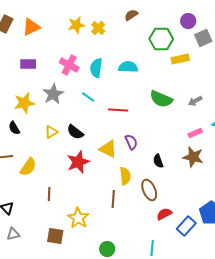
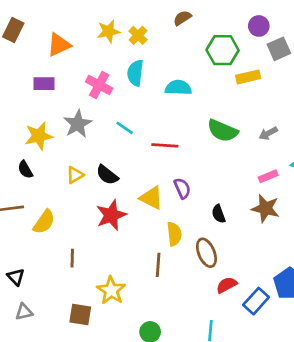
orange triangle: (31, 27) -> (59, 45), moved
cyan semicircle: (96, 68) -> (135, 73), moved

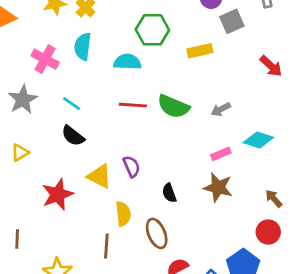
green hexagon: (223, 50) -> (152, 30), moved
red line: (165, 145) -> (133, 105), moved
black semicircle: (107, 175) -> (73, 136), moved

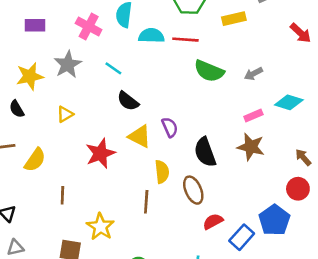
cyan semicircle: (127, 62) -> (151, 36), moved
red line: (133, 105) -> (185, 40), moved
black semicircle: (73, 136) -> (128, 101), moved
black semicircle: (169, 193) -> (205, 152), size x1.6

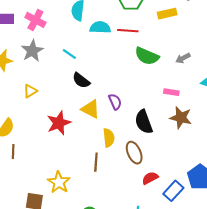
pink cross: (89, 27) -> (35, 20), moved
pink rectangle: (253, 115) -> (171, 92), moved, turned 32
brown line: (62, 195) -> (13, 152), moved

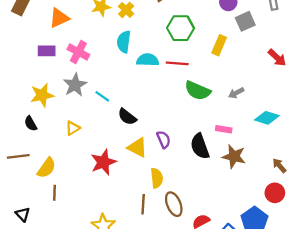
yellow rectangle: (167, 14) -> (219, 45), turned -54
cyan line: (69, 54) -> (102, 96), moved
black semicircle: (144, 122) -> (200, 146), moved
brown ellipse: (134, 153) -> (174, 204), moved

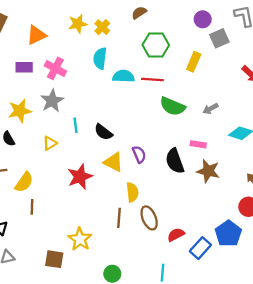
cyan line: (102, 96) -> (75, 125), moved, turned 48

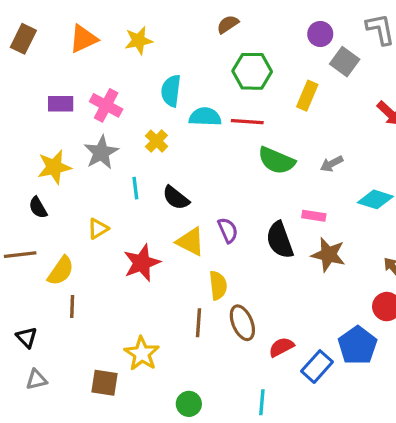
yellow cross: (102, 27) -> (156, 141), moved
orange triangle: (36, 35) -> (83, 39), moved
gray square: (219, 38) -> (345, 62), turned -30
yellow triangle: (50, 143) -> (98, 229), moved

